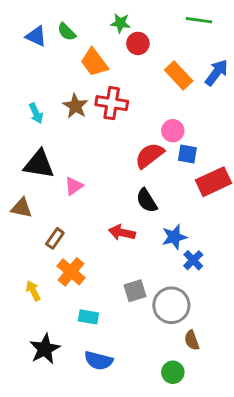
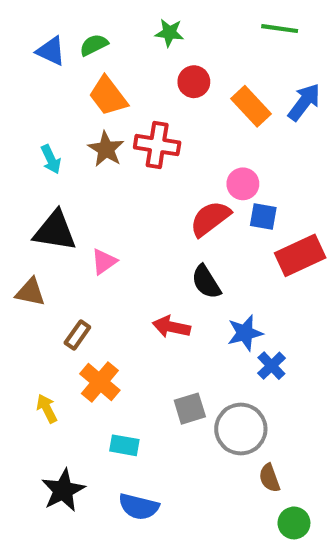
green semicircle: (67, 32) -> (94, 45), turned 108
red circle: (138, 43) -> (194, 82), moved
orange trapezoid: (94, 62) -> (108, 96), moved
green circle: (173, 372) -> (294, 523), moved

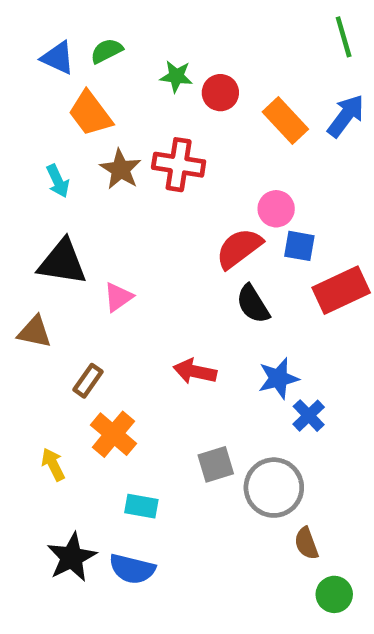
green line: (280, 29) -> (344, 37), moved, turned 66
green star: (169, 33) -> (176, 76), moved
orange trapezoid: (108, 96) -> (90, 114), moved
black semicircle: (206, 282) -> (253, 304), moved
blue semicircle: (139, 507) -> (132, 569), moved

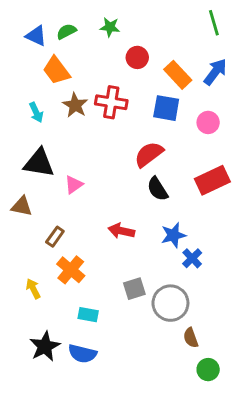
green star: (176, 76) -> (110, 27), moved
pink circle: (276, 209) -> (208, 122), moved
blue square: (299, 246) -> (166, 108), moved, size x1.4

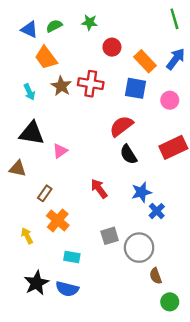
red arrow: (121, 231) -> (99, 189), turned 42

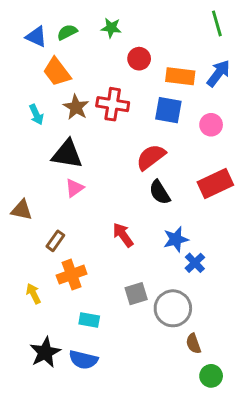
orange rectangle: (145, 61) -> (180, 76), turned -40
black triangle: (32, 133) -> (67, 154), moved
orange cross: (58, 220) -> (72, 275), turned 30

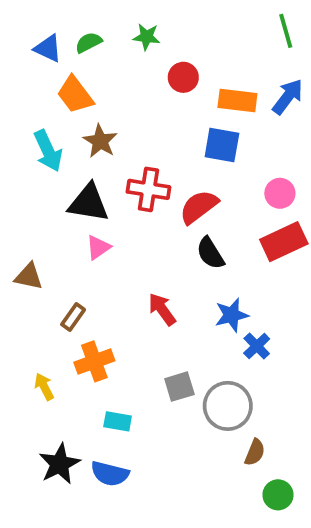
red cross: (113, 104) -> (148, 189), moved
cyan arrow: (36, 114) -> (48, 151), size x1.5
pink circle: (211, 125) -> (280, 193), moved
brown semicircle: (193, 344) -> (255, 452), turned -138

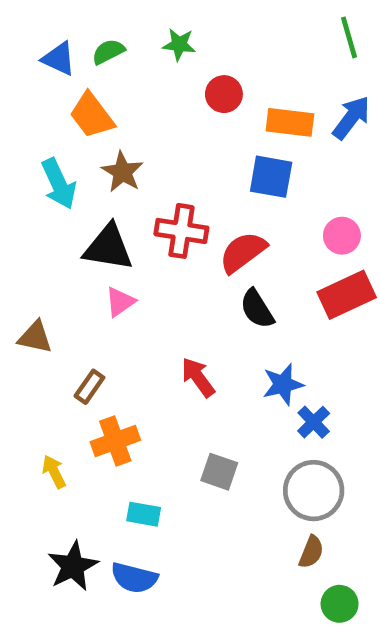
gray square: (179, 387) -> (219, 472), turned 36
gray circle: (228, 406) -> (314, 491), moved

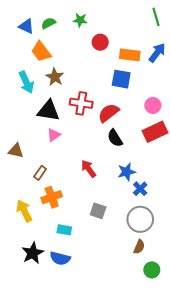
yellow arrow: (54, 472) -> (24, 211), size x1.5

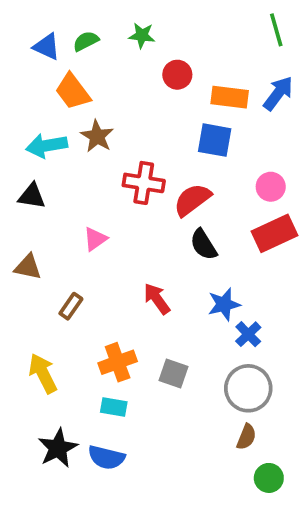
cyan arrow: (26, 82) -> (47, 146), turned 105
black triangle: (48, 111) -> (32, 196), moved, size x0.7
orange cross: (52, 197) -> (118, 362), moved

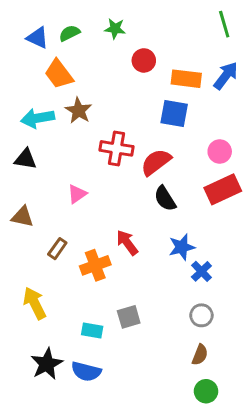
orange cross: (118, 362) -> (95, 265), moved
gray square: (174, 373) -> (129, 317), moved, turned -35
gray circle: (248, 388) -> (201, 315), size x0.6
green circle: (269, 478) -> (206, 391), moved

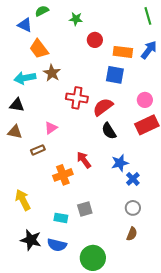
green semicircle: (69, 33) -> (42, 11), moved
brown triangle: (22, 217) -> (15, 132), moved
brown rectangle: (57, 249) -> (38, 150), moved, turned 32
black star: (47, 364) -> (31, 240), turned -30
green circle: (206, 391) -> (93, 258), moved, size x1.6

